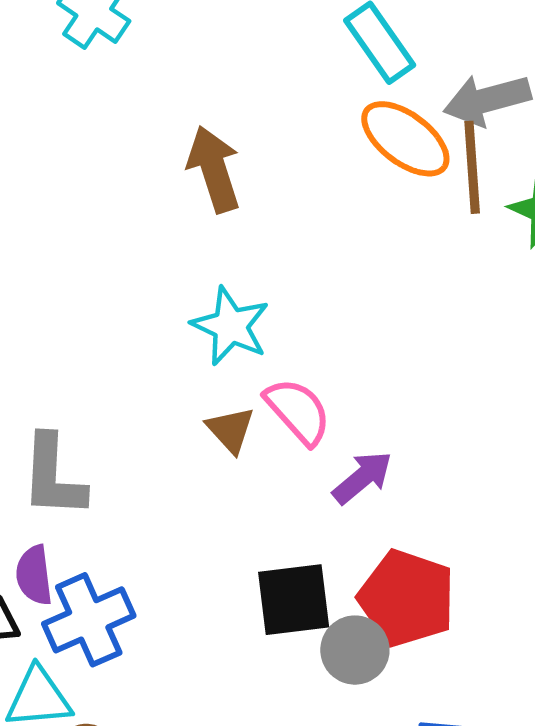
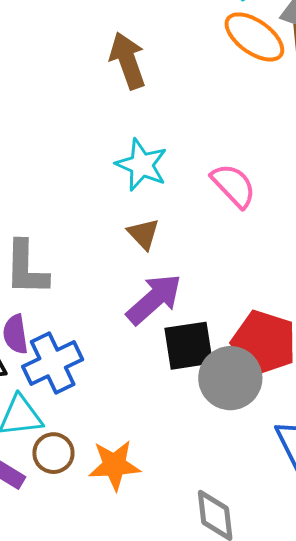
pink semicircle: (298, 411) -> (234, 186), moved
purple arrow: (362, 477) -> (154, 299), moved, size x1.4
gray circle: (355, 650) -> (230, 378), size x1.4

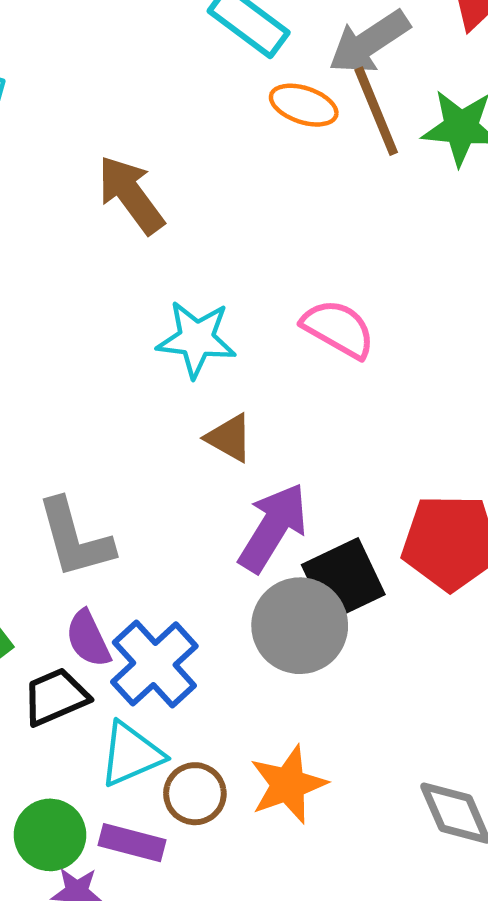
orange ellipse: (254, 37) -> (304, 105), size x0.7
gray circle: (230, 378) -> (300, 626), moved

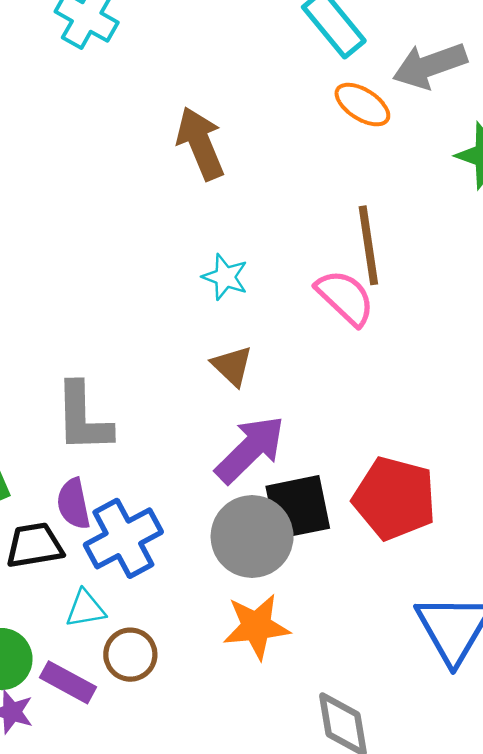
brown line: (376, 111) -> (368, 245), moved
cyan star: (196, 339) -> (225, 277), size x0.7
cyan triangle: (131, 754) -> (85, 609), size x0.7
orange star: (288, 784) -> (256, 626), moved

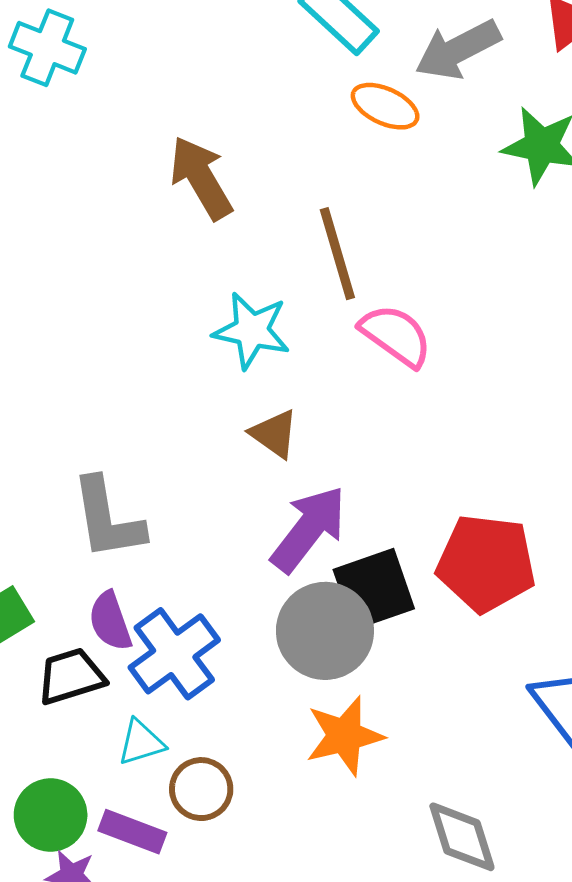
brown line: (368, 245) -> (337, 254), moved
cyan star: (225, 277) -> (252, 331), size x1.4

